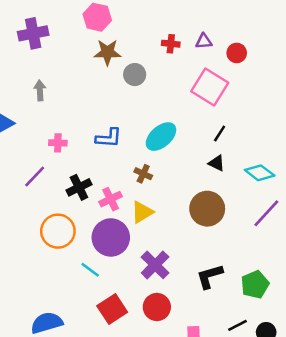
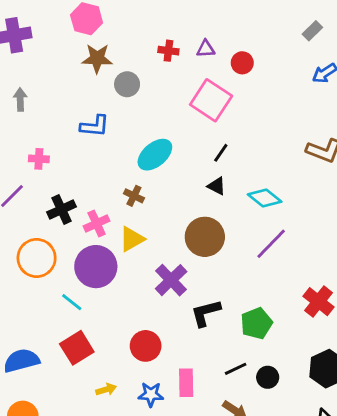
blue L-shape: (109, 138) -> (95, 126), moved
purple cross: (155, 265) -> (171, 280), moved
red square: (112, 309) -> (77, 348), moved

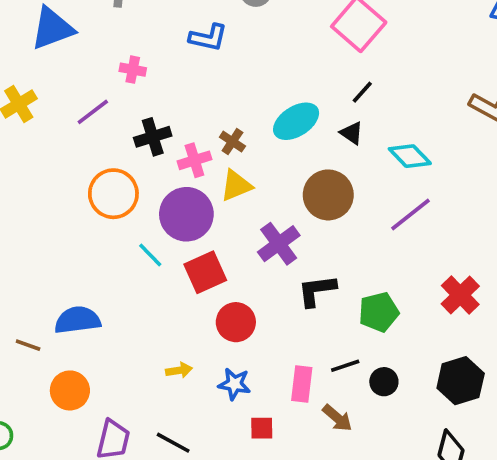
cyan ellipse: (155, 155) -> (296, 121), moved
brown cross: (134, 196) -> (232, 142), moved
red square: (77, 348) -> (205, 272), moved
pink rectangle: (186, 383) -> (302, 384), moved

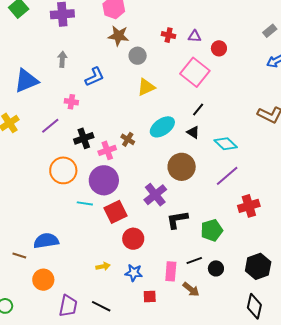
blue L-shape: (208, 38) -> (95, 77), moved, turned -35
yellow triangle: (236, 186) -> (146, 87), moved
cyan line: (150, 255) -> (85, 203), turned -35
red cross: (460, 295) -> (249, 206), moved, turned 30

